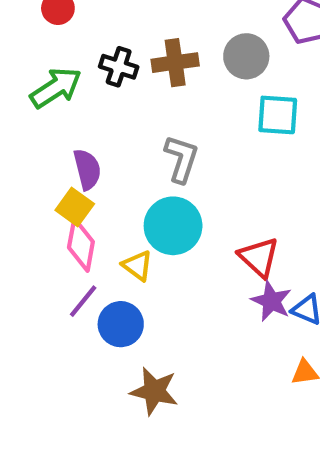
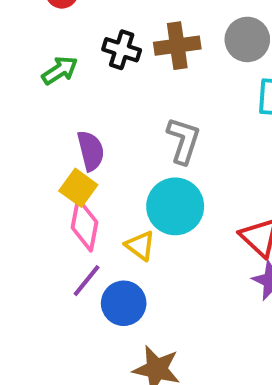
green arrow: (56, 88) -> (60, 70), size x0.7

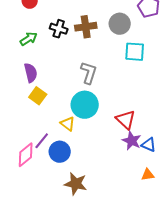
purple semicircle: (91, 151) -> (31, 73), moved
pink diamond: (84, 225) -> (26, 155), moved, turned 40

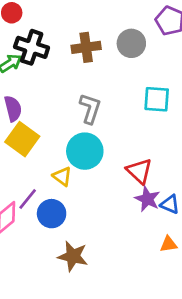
black cross: (59, 29) -> (32, 47), moved, size x1.4
cyan square: (135, 52) -> (157, 99), moved
yellow square: (38, 96) -> (22, 139), size x1.4

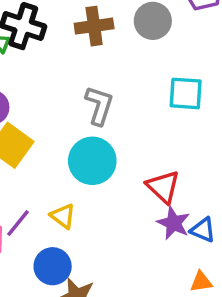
yellow triangle: (62, 176) -> (63, 216), moved
blue circle: (52, 214) -> (53, 266), moved

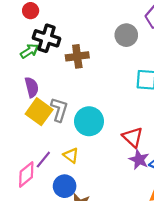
brown cross: (94, 26) -> (77, 56), moved
gray L-shape: (99, 106) -> (59, 110), moved

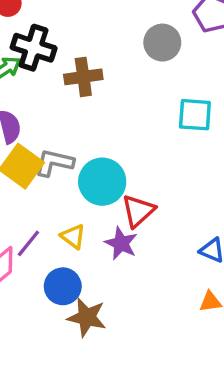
gray L-shape: (59, 110) -> (54, 163), turned -95
red triangle: (133, 137) -> (138, 211), moved, turned 35
purple star: (139, 160) -> (121, 243), moved

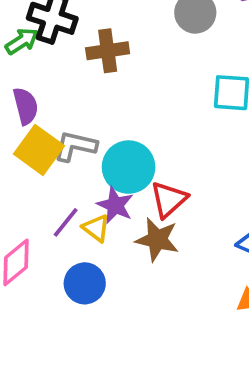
purple line: (28, 243) -> (66, 222), moved
purple star: (121, 243) -> (115, 205), moved
brown star: (87, 317) -> (157, 240), moved

